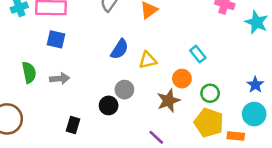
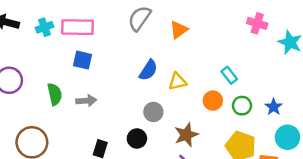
blue star: (255, 85) -> (274, 107), moved
green circle: (210, 93) -> (242, 106), moved
brown star: (168, 101) -> (186, 135), moved
black circle: (109, 105) -> (137, 139), moved

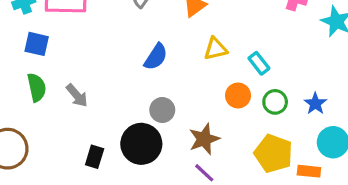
blue square: (83, 60) -> (37, 44), moved
yellow triangle: (177, 82) -> (215, 49), moved
gray arrow: (86, 101) -> (77, 95), turned 54
black circle: (137, 139) -> (141, 144), size x1.6

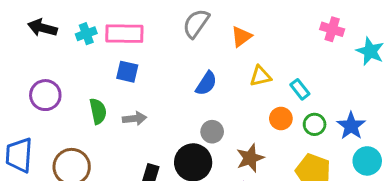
blue square: (37, 44) -> (127, 72), moved
gray arrow: (77, 95) -> (135, 119), turned -55
blue star: (315, 104) -> (351, 126), size x1.4

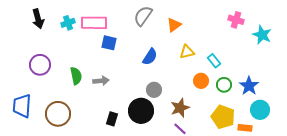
black arrow: (42, 28) -> (38, 19), turned -120
blue square: (127, 72) -> (109, 43), moved

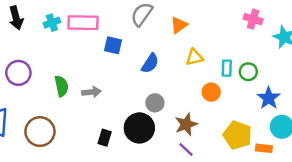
blue square: (109, 43) -> (113, 45), moved
cyan rectangle: (214, 61) -> (227, 68), turned 40
green circle: (224, 85) -> (248, 72), moved

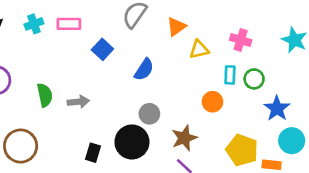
pink cross: (253, 19) -> (241, 40), moved
pink rectangle: (83, 23) -> (69, 24), size x0.7
blue square: (113, 45) -> (102, 49), turned 30
yellow triangle: (194, 57) -> (199, 49), moved

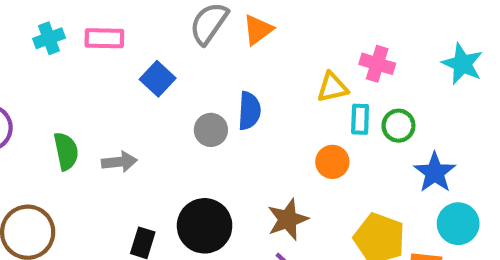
orange triangle: (176, 27) -> (258, 30), moved
yellow triangle: (199, 49) -> (332, 87), moved
blue semicircle: (144, 70) -> (249, 111), moved, turned -30
gray circle: (149, 114) -> (211, 130), moved

